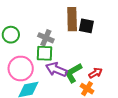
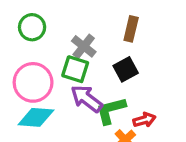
brown rectangle: (72, 19) -> (131, 29), size x0.7
black square: (86, 26) -> (126, 69), moved, turned 35

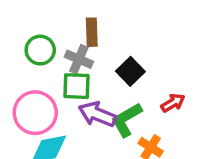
green circle: (32, 27) -> (40, 50), moved
brown rectangle: (131, 29) -> (92, 32), moved
red arrow: (144, 120) -> (173, 103), moved

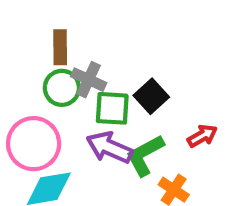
brown rectangle: (92, 32) -> (60, 47), moved
green circle: (40, 50) -> (62, 88), moved
green square: (76, 86) -> (112, 108), moved

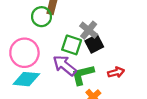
gray cross: (89, 80) -> (89, 30), moved
green circle: (62, 88) -> (41, 17), moved

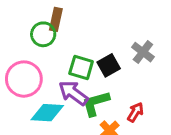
gray cross: (89, 30) -> (143, 52), moved
red arrow: (116, 72) -> (135, 112), moved, turned -42
cyan diamond: (26, 79) -> (47, 113), moved

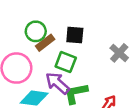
brown rectangle: (56, 19) -> (45, 43), moved, turned 36
black square: (109, 65) -> (75, 35), moved, turned 30

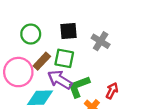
brown rectangle: (45, 43) -> (42, 61), moved
gray cross: (119, 53) -> (101, 41), moved

